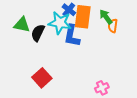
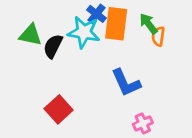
blue L-shape: (72, 36) -> (126, 83), moved, turned -35

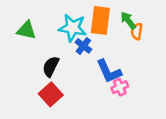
blue cross: (96, 14) -> (83, 46), moved
black semicircle: (53, 46) -> (51, 66), moved
pink cross: (143, 123) -> (120, 87), moved

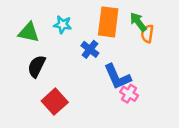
cyan star: (73, 28) -> (63, 25), moved, size x0.6
black semicircle: (51, 66) -> (36, 66), moved
pink cross: (120, 87) -> (129, 94), turned -35

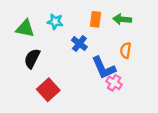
orange rectangle: (108, 22) -> (96, 19), size x0.6
green arrow: (138, 22) -> (122, 19), turned -48
orange semicircle: (147, 34) -> (126, 50), moved

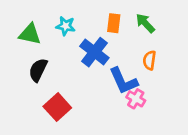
green arrow: (122, 19) -> (145, 23), turned 42
blue cross: (79, 44) -> (94, 52), size x1.5

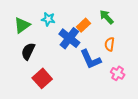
orange rectangle: (114, 23) -> (83, 25), moved, turned 40
green triangle: (30, 34) -> (22, 25), turned -48
pink cross: (136, 99) -> (118, 73), moved

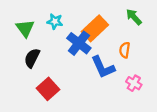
green arrow: (107, 17) -> (134, 17), moved
green triangle: (22, 25) -> (25, 28), turned -30
orange rectangle: (83, 25) -> (95, 28), size x1.6

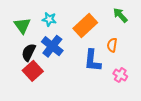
blue cross: (79, 43) -> (52, 46), moved
blue L-shape: (103, 67) -> (92, 61), turned 30
red square: (48, 89) -> (33, 71), moved

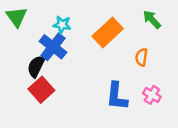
green triangle: (22, 26) -> (17, 17), moved
blue cross: (52, 46) -> (53, 47), moved
blue L-shape: (92, 61) -> (117, 96), moved

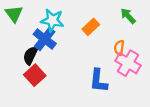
cyan star: (62, 25) -> (52, 20), size x1.5
orange rectangle: (108, 32) -> (91, 27), size x0.7
pink cross: (152, 95) -> (128, 63), moved, size x1.6

